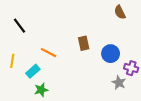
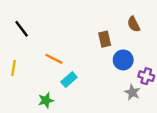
brown semicircle: (120, 12) -> (134, 24), moved
brown rectangle: (84, 43) -> (105, 39), moved
cyan rectangle: (33, 71) -> (69, 80), moved

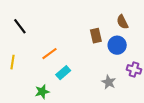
orange line: (54, 59) -> (49, 54), turned -63
blue circle: (123, 60) -> (117, 45), moved
gray star: (132, 92) -> (109, 82), moved

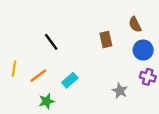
black line: (20, 26) -> (51, 42), moved
blue circle: (117, 45) -> (143, 50), moved
orange line: (49, 54) -> (38, 76), moved

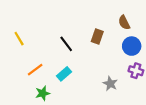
brown rectangle: (106, 40) -> (97, 36), turned 32
black line: (51, 42) -> (66, 44), moved
yellow line: (14, 69) -> (19, 39), moved, turned -40

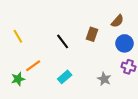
brown semicircle: (124, 22) -> (117, 21), turned -112
cyan rectangle: (64, 74) -> (65, 77), moved
green star: (43, 93) -> (18, 79), moved

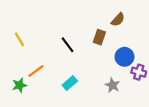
brown semicircle: (117, 21) -> (118, 20), moved
blue circle: (124, 43) -> (124, 57), moved

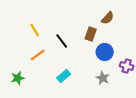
yellow line: (19, 39) -> (35, 30), moved
blue circle: (124, 57) -> (105, 52), moved
orange line: (36, 71) -> (38, 55), moved

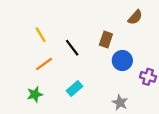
brown semicircle: (108, 18) -> (135, 17), moved
green star: (18, 78) -> (35, 94), moved
gray star: (103, 78) -> (120, 103), moved

